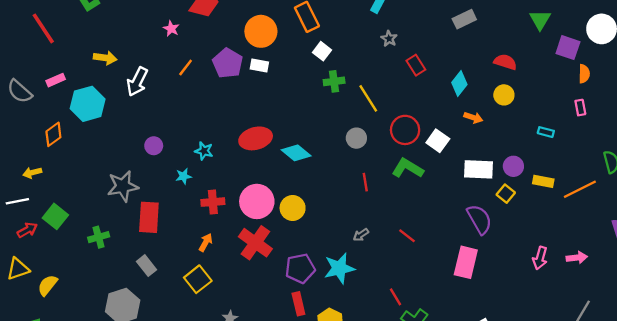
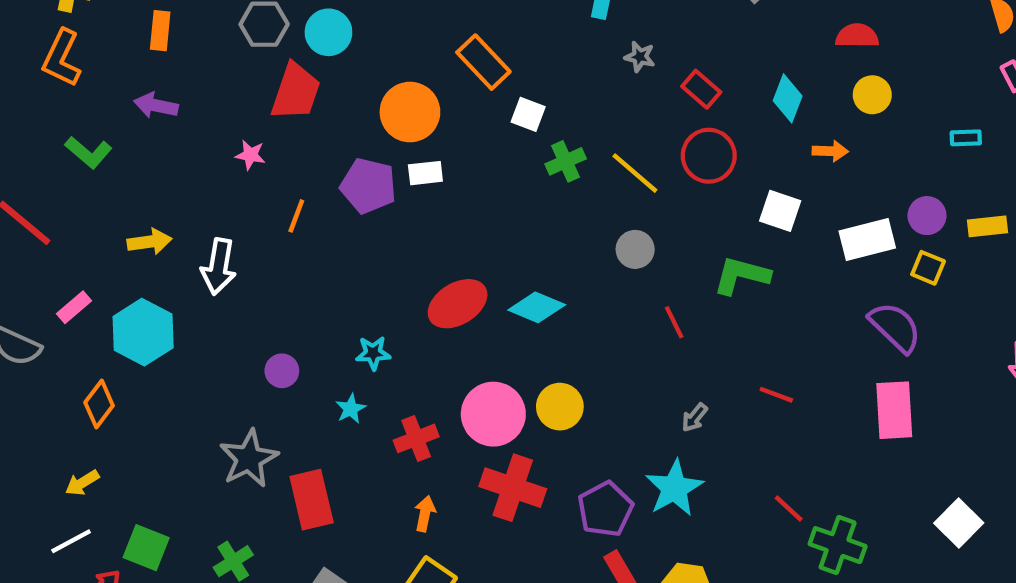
red circle: (405, 130) -> (709, 156), moved

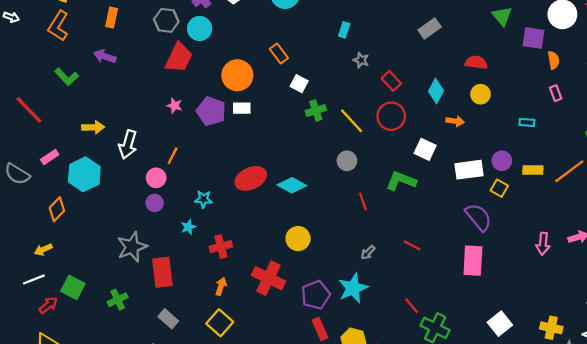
orange rectangle: (483, 62) -> (279, 53), size x0.7
pink star: (250, 155) -> (175, 106), moved
orange line: (296, 216) -> (173, 156), moved
pink circle: (493, 414) -> (156, 178), moved, size x0.6

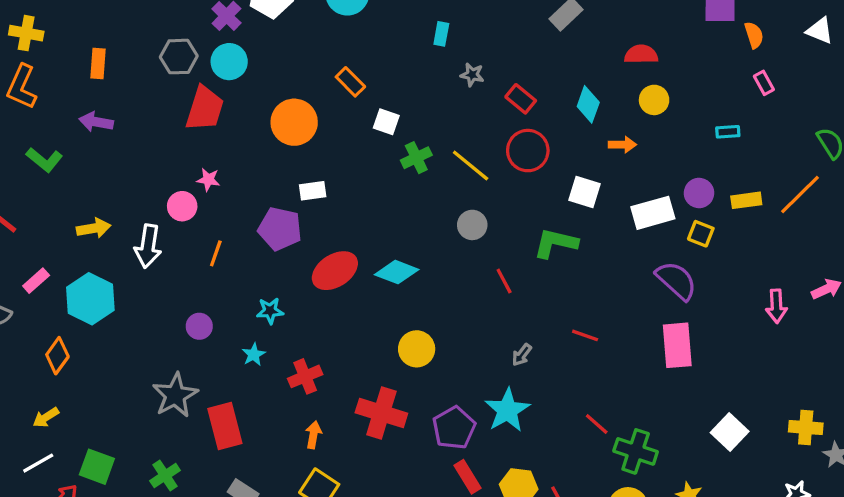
white rectangle: (242, 108) -> (313, 191), moved
purple pentagon: (211, 111) -> (280, 229), moved
pink circle: (156, 178) -> (182, 206), moved

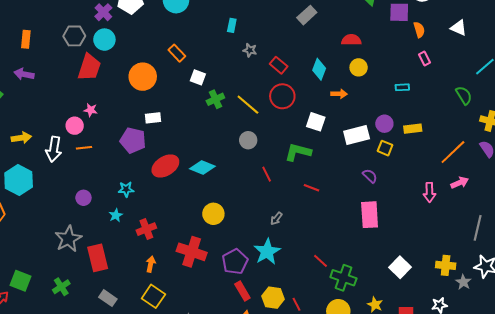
orange line: (800, 195) -> (453, 152), moved
orange line: (216, 253) -> (84, 148), moved, turned 63
purple semicircle: (676, 281) -> (370, 176), size x0.6
red line: (585, 335) -> (311, 188), moved

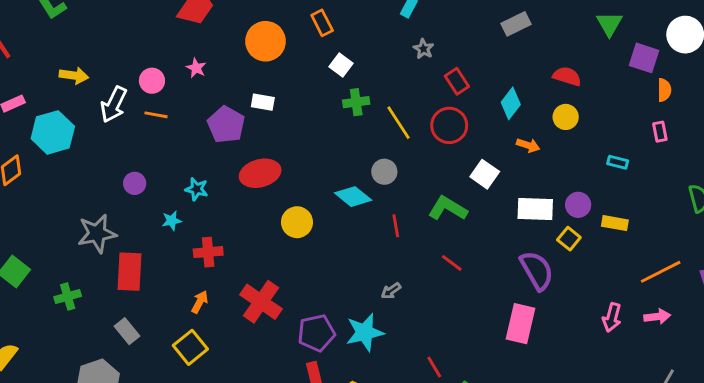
pink star: (91, 110) -> (196, 68), moved
cyan diamond: (202, 168) -> (353, 197), moved
purple semicircle: (370, 176) -> (537, 270), size x1.8
yellow circle: (213, 214) -> (297, 222), moved

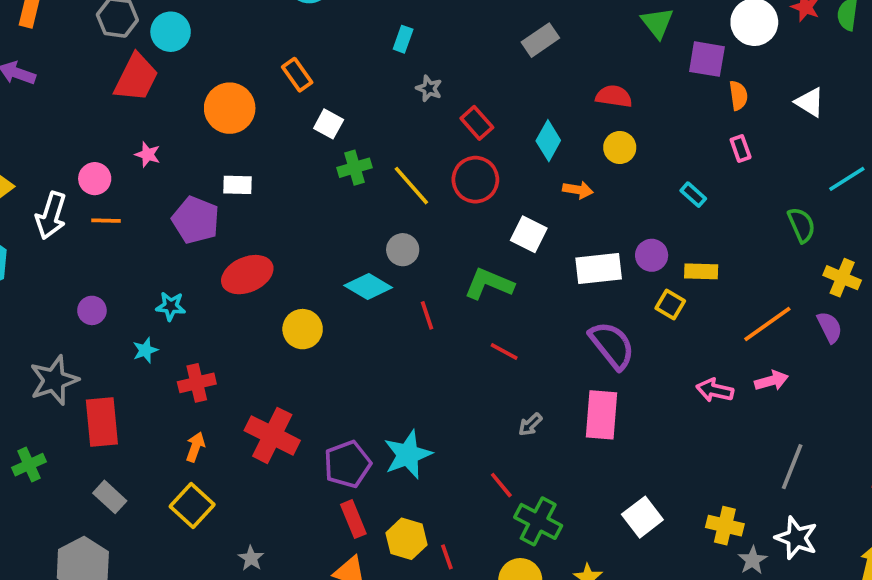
cyan rectangle: (618, 162) -> (693, 195), turned 36
yellow square: (569, 239) -> (670, 305), moved
gray arrow: (391, 291) -> (530, 424), moved
pink arrow: (612, 318) -> (715, 390), turned 96

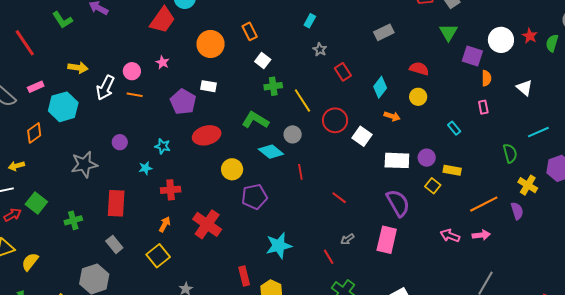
red circle: (475, 180) -> (335, 120), moved
green L-shape: (489, 284) -> (255, 120), moved
gray star: (54, 380) -> (84, 164), moved
purple pentagon: (347, 464) -> (254, 197), moved
red line: (501, 485) -> (329, 257), moved

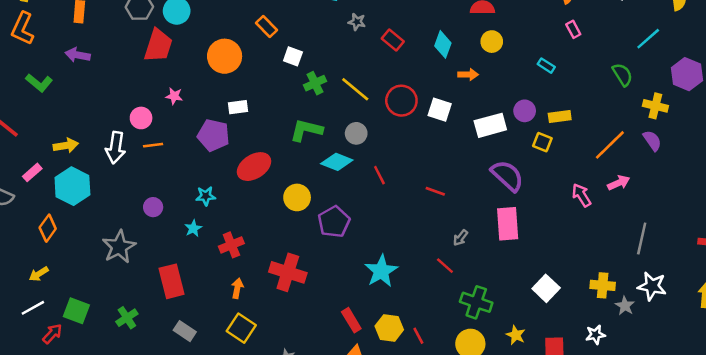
yellow arrow: (78, 68) -> (66, 145), moved
pink arrow: (450, 236) -> (581, 195), turned 54

